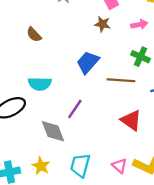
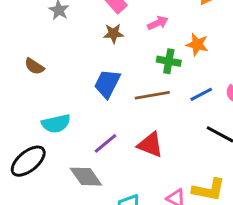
purple line: (75, 109) -> (106, 143), turned 30
red triangle: (131, 120) -> (150, 145), moved

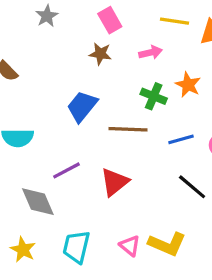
red triangle: (150, 145) -> (115, 182), turned 48

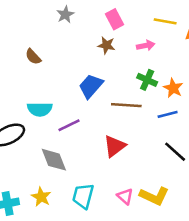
orange star: (188, 85) -> (173, 88), moved
purple line: (67, 170) -> (69, 125), moved

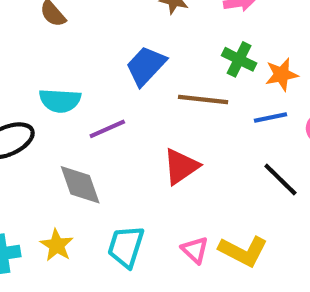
orange star: (173, 88) -> (282, 75), turned 30

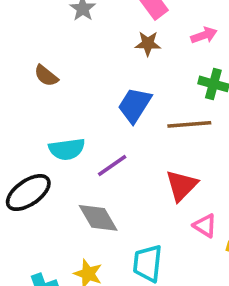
pink triangle: (195, 250) -> (205, 226), moved

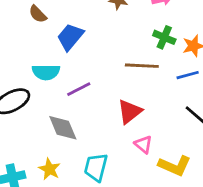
blue trapezoid: (135, 105) -> (70, 37), moved

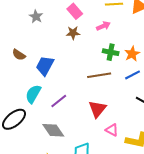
cyan semicircle: (46, 72) -> (33, 94), turned 132

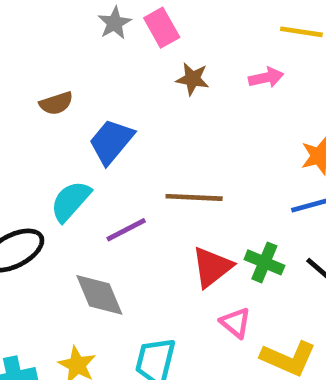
pink rectangle: (75, 11) -> (162, 28), moved
green cross: (111, 52) -> (264, 262), moved
brown semicircle: (19, 55) -> (56, 103), turned -64
brown line: (99, 75) -> (194, 197), moved

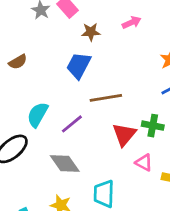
blue trapezoid: (111, 141) -> (79, 65), moved

